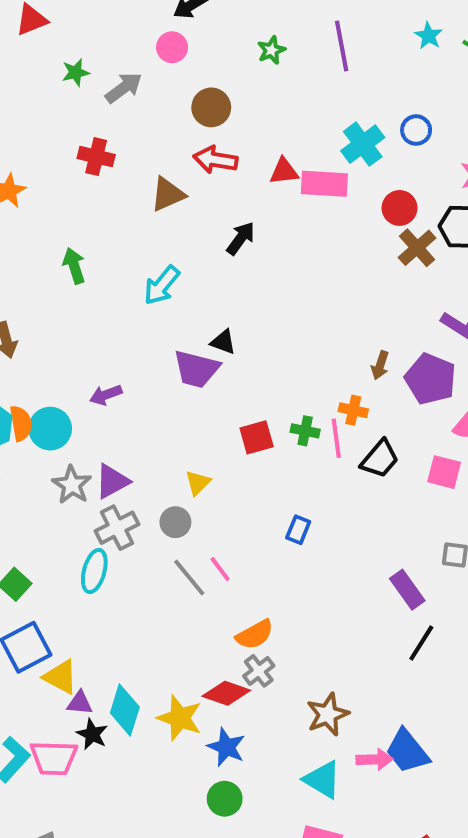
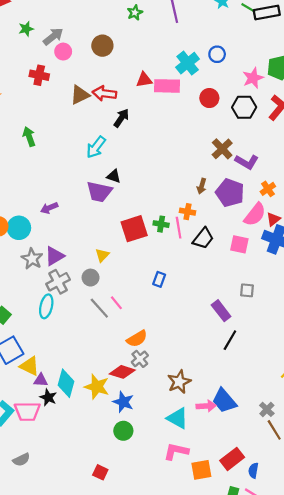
pink circle: (172, 47) -> (63, 52), moved
red arrow: (215, 160) -> (104, 93), moved
brown cross: (417, 248) -> (222, 149), moved
cyan arrow: (162, 285) -> (96, 147), moved
red square: (257, 437) -> (134, 229), size x1.4

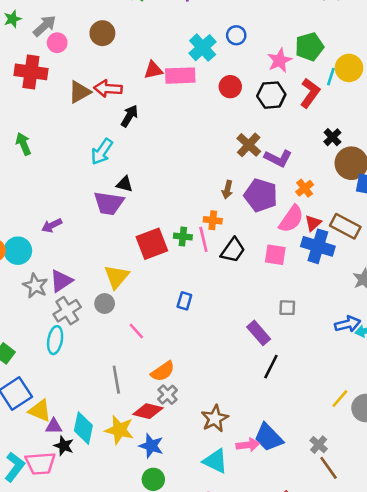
red cross: (39, 75) -> (31, 72), size x1.4
yellow triangle: (102, 255) -> (117, 277), size x1.5
gray line: (99, 308) -> (116, 380), moved, turned 35

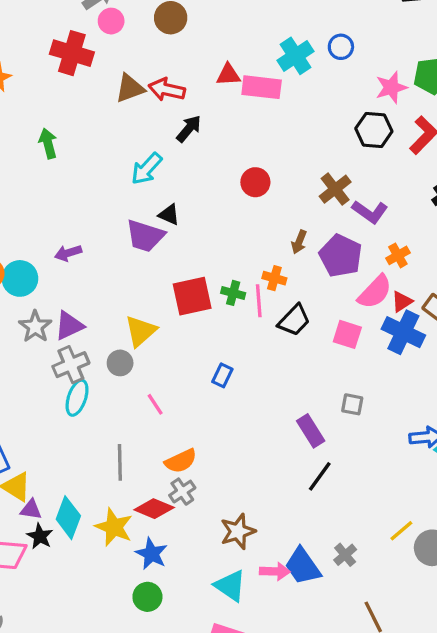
red circle: (230, 87) -> (255, 182), moved
cyan ellipse: (55, 340) -> (77, 398), moved
gray cross: (319, 445) -> (345, 555), moved

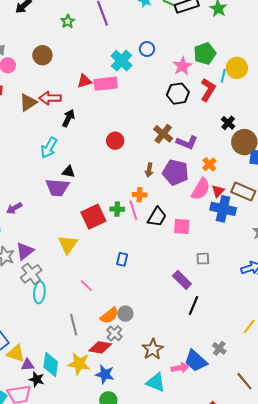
pink square: (347, 334) -> (182, 226), moved
gray circle: (120, 363) -> (125, 314), moved

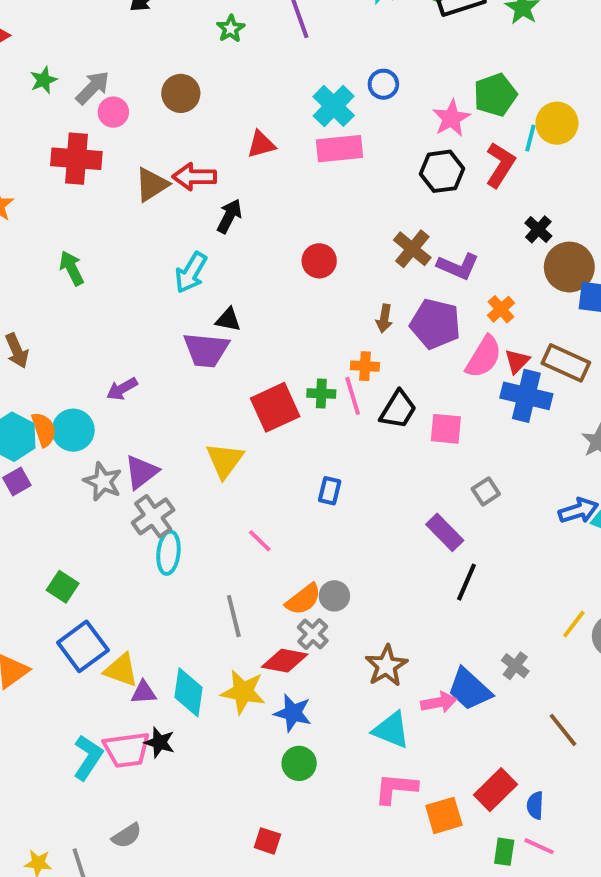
pink rectangle: (106, 84) -> (339, 149), moved
gray square: (203, 259) -> (486, 491), turned -32
black star: (36, 379) -> (160, 742), moved

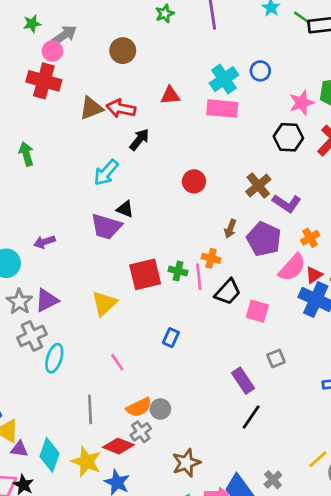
pink circle: (113, 112) -> (52, 51), moved
gray cross: (153, 516) -> (32, 336), moved

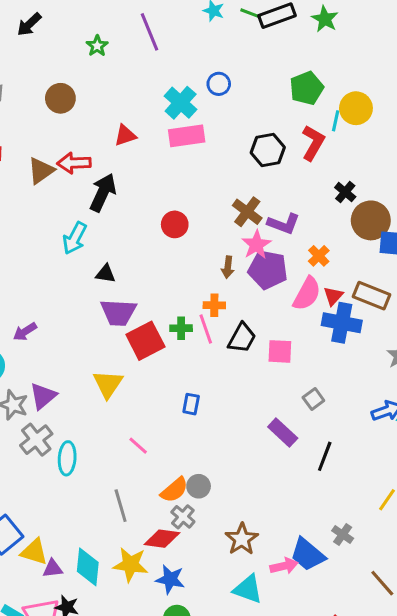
pink star: (302, 103) -> (256, 245), moved
black arrow: (139, 140) -> (103, 193), size x1.4
purple trapezoid: (106, 227) -> (118, 312), moved
black line: (251, 417) -> (325, 456), moved

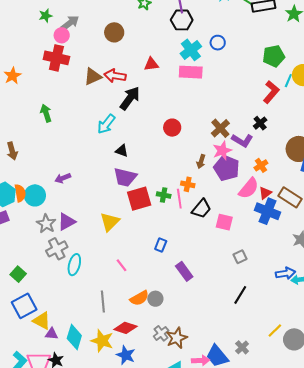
black hexagon: (268, 150) -> (182, 20), moved
black cross: (345, 192) -> (260, 123), moved
purple rectangle: (283, 433) -> (184, 271), moved
gray cross: (183, 517) -> (161, 333), moved

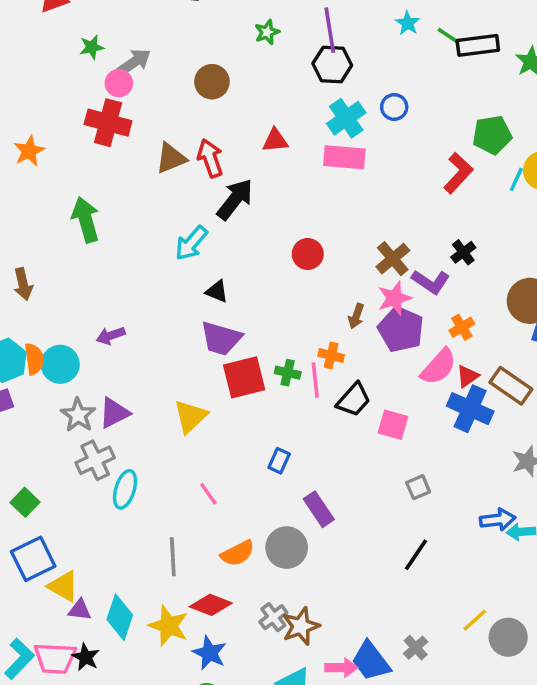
red arrow: (115, 76) -> (210, 158), turned 60
red L-shape: (271, 92) -> (458, 173), moved
green arrow: (46, 113) -> (86, 220), size x1.4
gray circle: (155, 299) -> (287, 548), moved, size x1.5

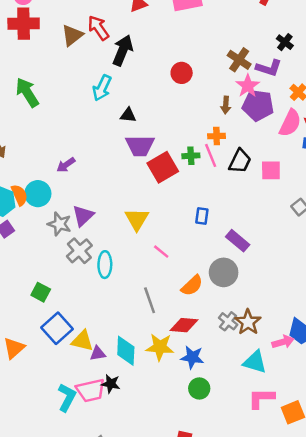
yellow triangle: (191, 416) -> (137, 219), moved

